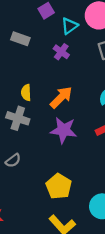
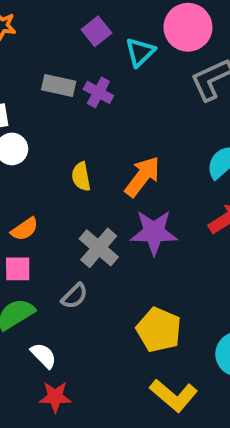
purple cross: (61, 52) -> (98, 92), moved
gray cross: (18, 118) -> (99, 248), moved, turned 30

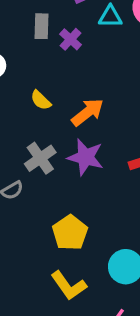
cyan triangle: (140, 52) -> (110, 17), turned 30
gray rectangle: (59, 85) -> (41, 26), turned 65
yellow semicircle: (81, 177) -> (41, 100), turned -50

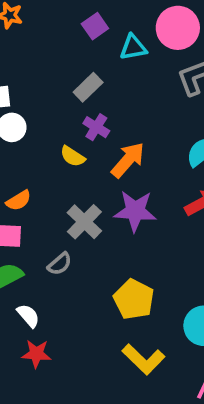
gray rectangle: (41, 26) -> (88, 87), moved, turned 55
purple cross: (71, 39) -> (96, 127), moved

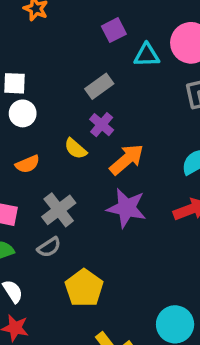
orange semicircle: (19, 200) -> (27, 164), moved
gray cross: (84, 222) -> (59, 210), moved
yellow pentagon: (134, 299) -> (84, 288), moved

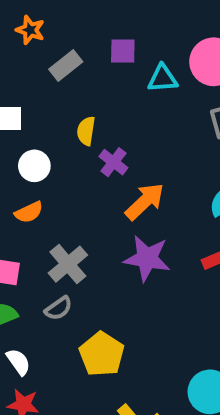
purple square: (114, 30) -> (123, 51), turned 30
gray rectangle: (99, 86) -> (66, 65), moved
white circle: (23, 113) -> (34, 166), moved
yellow semicircle: (75, 149) -> (86, 131), moved, turned 60

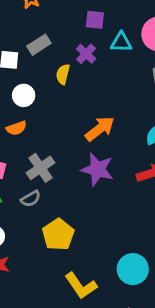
gray rectangle: (66, 65) -> (39, 45), moved
purple cross: (113, 162) -> (86, 54), moved

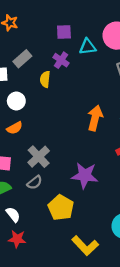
orange arrow: (100, 129) -> (95, 118), moved, turned -30
purple star: (97, 169) -> (85, 175), moved

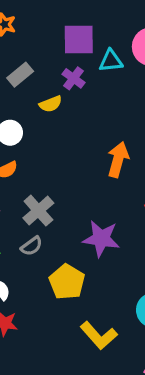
purple square: (64, 32) -> (79, 40), size x1.5
yellow semicircle: (45, 79) -> (51, 104), turned -119

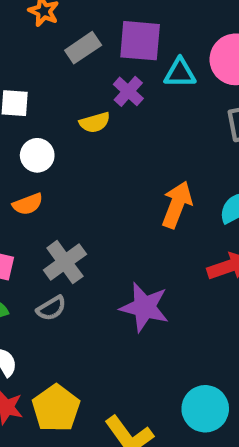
gray rectangle: (20, 75) -> (83, 48), moved
yellow pentagon: (67, 282) -> (56, 408), moved

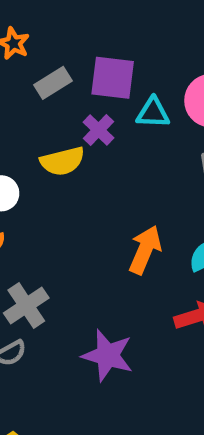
yellow semicircle: (95, 122) -> (62, 161), size x1.4

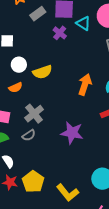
cyan triangle: (153, 113) -> (83, 23), turned 35
yellow semicircle: (62, 161) -> (42, 72), moved

